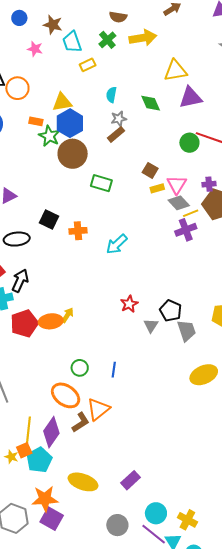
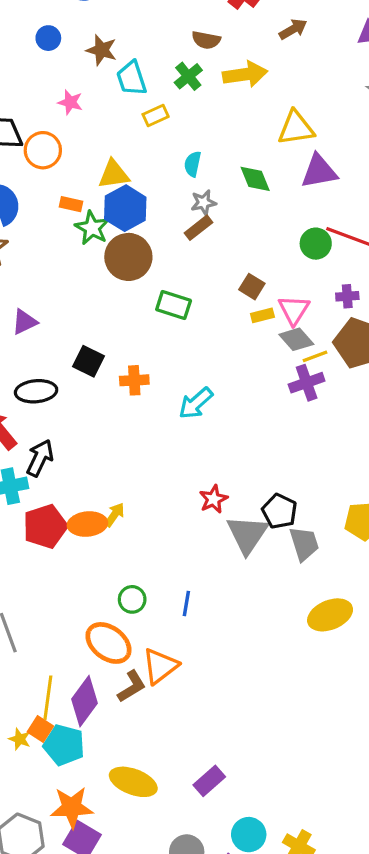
pink star: (35, 49) -> (70, 102), moved
purple cross: (209, 184) -> (347, 296), moved
gray triangle: (151, 326) -> (247, 534), size x1.8
orange square: (24, 450) -> (40, 729), turned -35
cyan pentagon: (39, 460) -> (64, 745), turned -30

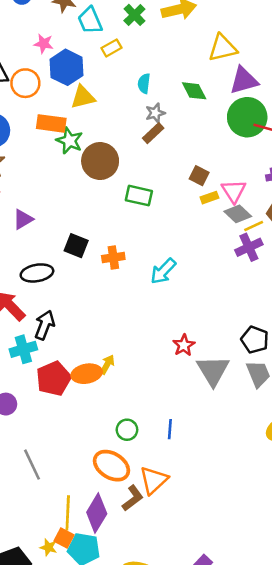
orange rectangle: (71, 204) -> (51, 123), size x1.6
blue hexagon: (125, 208) -> (66, 67), moved
green circle: (316, 244) -> (247, 117), moved, size x1.6
black pentagon: (280, 511) -> (255, 340), moved

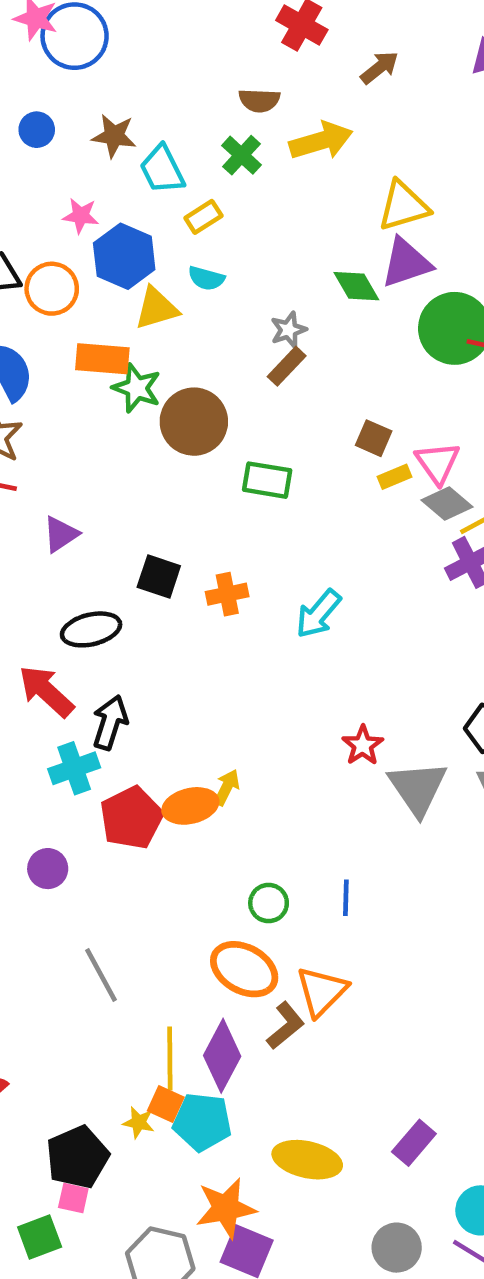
purple triangle: (244, 80) -> (406, 263), moved
cyan semicircle: (144, 83) -> (206, 278), moved, turned -78

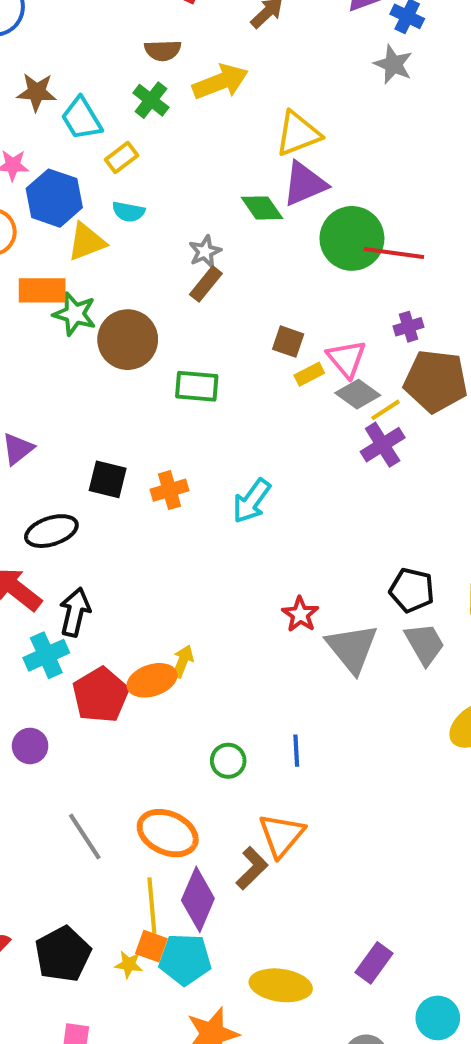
orange ellipse: (244, 969) -> (168, 833), moved
black pentagon: (77, 1157) -> (63, 954), moved

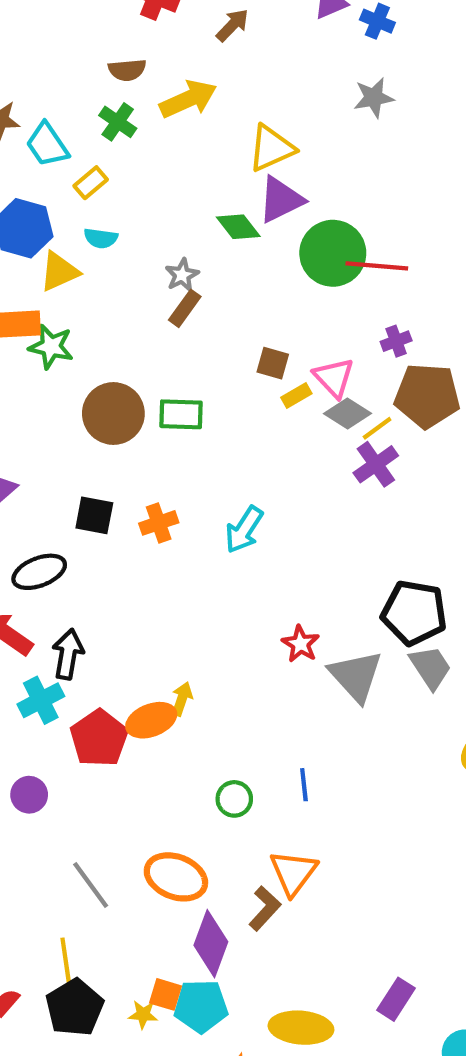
gray star: (393, 64) -> (374, 98), moved, turned -30
brown circle: (128, 340) -> (113, 414), moved
black pentagon: (412, 590) -> (414, 613), size x1.4
yellow line: (152, 906) -> (67, 966), moved

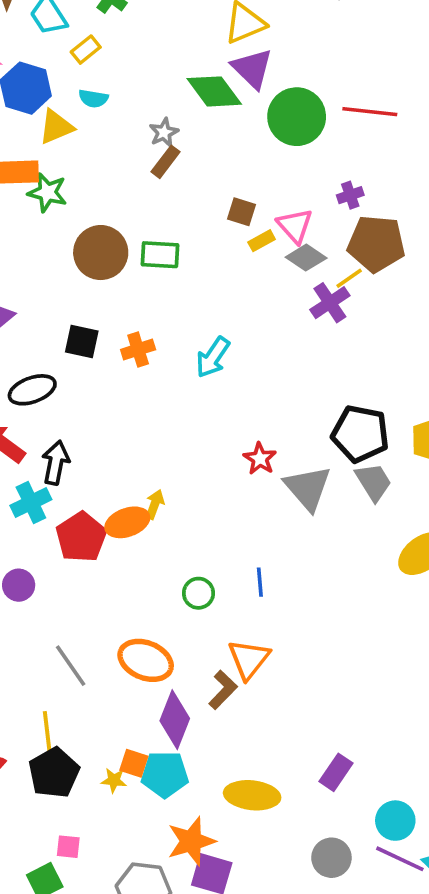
purple triangle: (281, 200) -> (252, 68), turned -51
green diamond: (238, 227) -> (214, 91), size x1.4
red line: (377, 266) -> (370, 112), moved
yellow line: (377, 428) -> (349, 278), moved

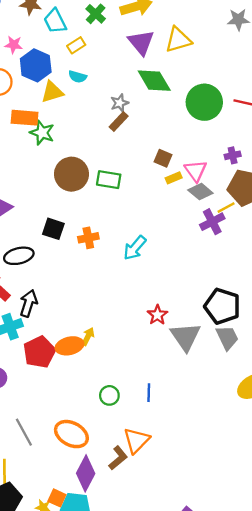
purple triangle: (252, 68) -> (141, 42), moved

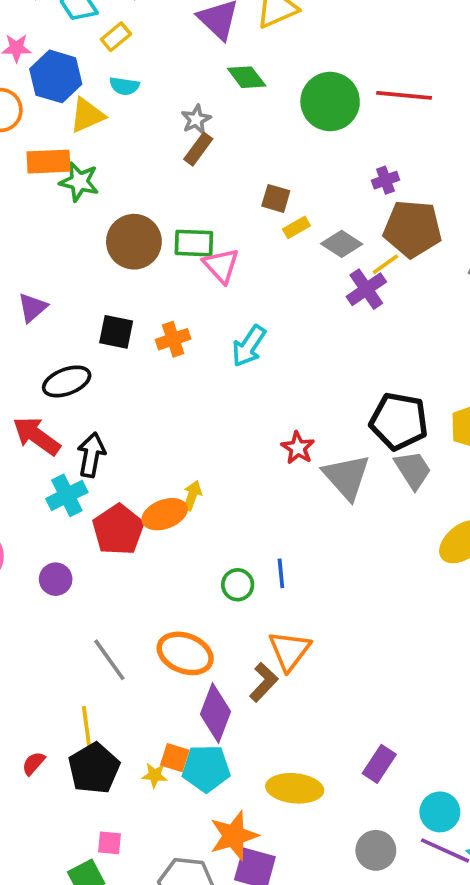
green diamond: (154, 81) -> (247, 77), size x0.7
pink triangle: (196, 171) -> (221, 266), moved
blue line: (149, 393) -> (281, 573), moved

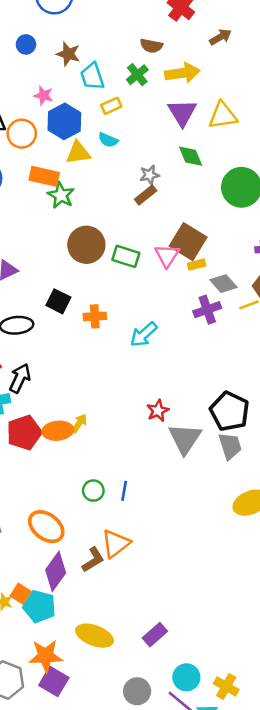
brown square: (276, 198) -> (188, 242), size x1.8
pink triangle: (221, 266) -> (167, 256), moved
purple cross: (366, 289) -> (207, 310), moved

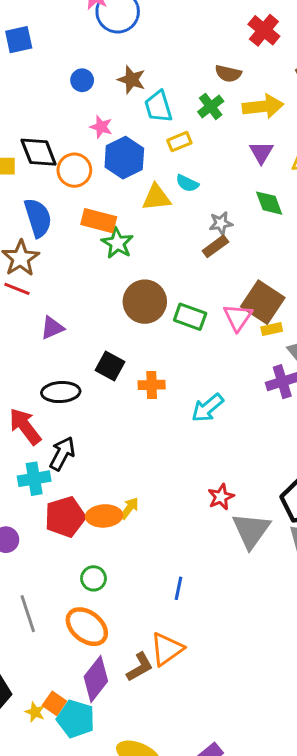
blue circle: (26, 44) -> (82, 80), moved
purple triangle: (182, 113) -> (261, 152), size x0.7
cyan semicircle: (108, 140) -> (187, 183), moved
yellow triangle: (78, 153) -> (156, 197), moved
green circle: (93, 491) -> (93, 578), moved

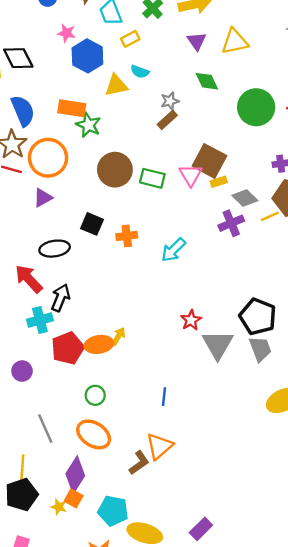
orange circle: (74, 170) -> (48, 158), moved, size x1.4
purple diamond: (96, 679) -> (75, 475), moved
cyan pentagon: (76, 719) -> (113, 511), moved

